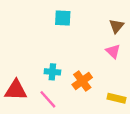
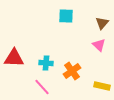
cyan square: (63, 18) -> (66, 16), moved
red triangle: (16, 90) -> (14, 58), moved

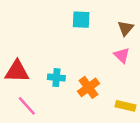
pink line: (42, 87) -> (27, 106), moved

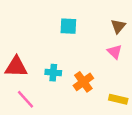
cyan square: (81, 20) -> (68, 26), moved

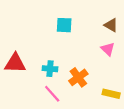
brown triangle: (118, 26) -> (111, 25), turned -40
pink line: (25, 99) -> (52, 94), moved

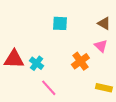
cyan cross: (50, 69) -> (37, 63), moved, turned 32
orange cross: (78, 77) -> (80, 61), moved

